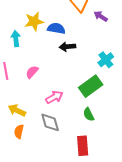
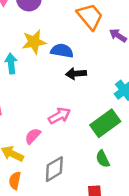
pink semicircle: (32, 72) -> (33, 136), moved
pink arrow: (54, 97) -> (59, 116), moved
gray diamond: (50, 122) -> (54, 169), turned 75

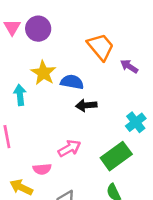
yellow star: (34, 42) -> (43, 73), turned -30
pink semicircle: (33, 136) -> (42, 169), turned -138

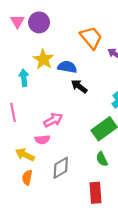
black arrow: (86, 105) -> (79, 86), turned 42
pink arrow: (69, 148) -> (53, 120), moved

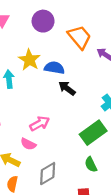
purple circle: (39, 22) -> (43, 21), moved
pink semicircle: (42, 140) -> (28, 144), turned 32

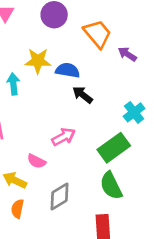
yellow star: (29, 60) -> (38, 61), turned -30
pink arrow: (40, 124) -> (64, 137), moved
green semicircle: (91, 164) -> (111, 186), size x1.5

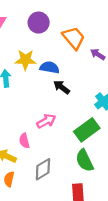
pink semicircle: (36, 161) -> (24, 141), turned 48

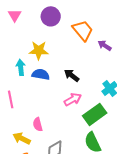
blue semicircle: (50, 67) -> (41, 74), moved
pink arrow: (46, 121) -> (73, 99), moved

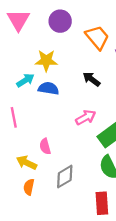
pink triangle: (15, 15) -> (18, 20), size x1.5
cyan arrow: (21, 67) -> (25, 80), turned 63
black arrow: (72, 75) -> (91, 79), moved

